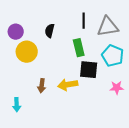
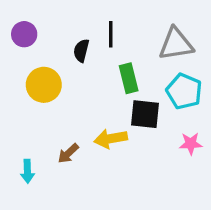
black line: (84, 21) -> (111, 34), moved
purple circle: (16, 32) -> (24, 34), moved
brown arrow: (42, 86) -> (68, 153), moved, turned 40

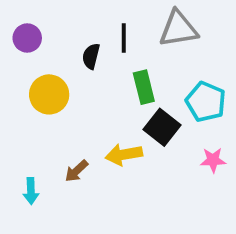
gray triangle: (176, 44) -> (178, 29), moved
black square: (145, 114) -> (162, 127), turned 32

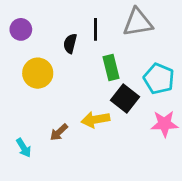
pink star: (213, 160) -> (164, 124), size x1.4
cyan arrow: (31, 191) -> (24, 148), turned -30

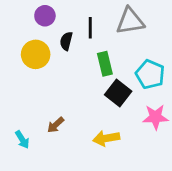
purple circle: (21, 29) -> (45, 16), moved
yellow circle: (38, 73) -> (36, 54), moved
yellow arrow: (95, 120) -> (106, 138), moved

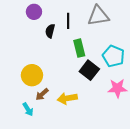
yellow circle: (36, 54) -> (32, 75), moved
yellow arrow: (106, 138) -> (67, 98), moved
cyan arrow: (22, 140) -> (28, 109), moved

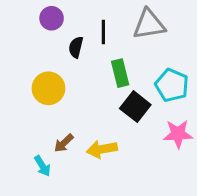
yellow circle: (32, 75) -> (48, 88), moved

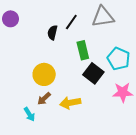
purple circle: (52, 18) -> (10, 19), moved
black line: (103, 32) -> (71, 22), turned 35
yellow circle: (48, 88) -> (44, 74), moved

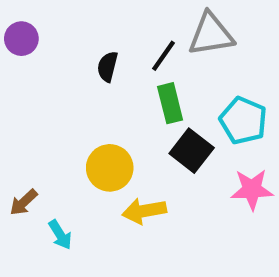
black line: (71, 22) -> (164, 56), moved
yellow circle: (44, 74) -> (110, 168), moved
brown arrow: (44, 99) -> (24, 202), moved

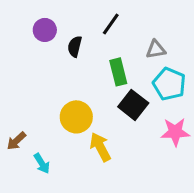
gray triangle: (211, 34) -> (156, 49), moved, size x0.6
purple circle: (21, 39) -> (45, 30), moved
black line: (164, 56) -> (111, 24), moved
yellow arrow: (144, 211) -> (100, 147), turned 72

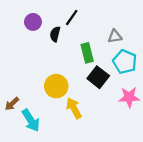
black line: (111, 24) -> (72, 18), moved
cyan arrow: (42, 163) -> (31, 120), size x1.5

